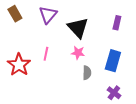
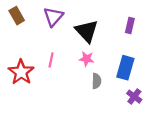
purple cross: (114, 93) -> (134, 97), moved

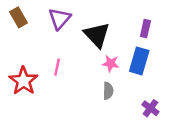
pink star: (87, 59) -> (111, 63), moved
blue rectangle: (125, 68) -> (139, 61), moved

